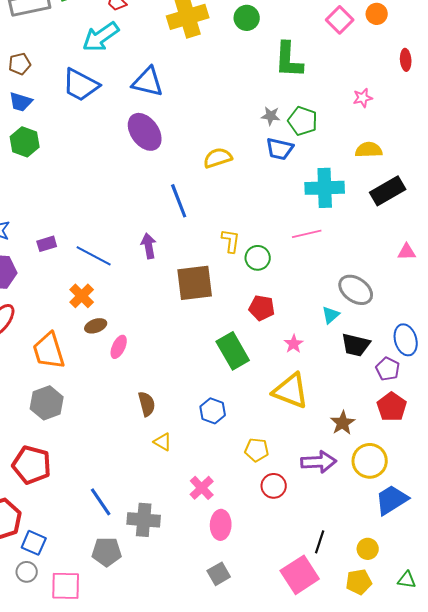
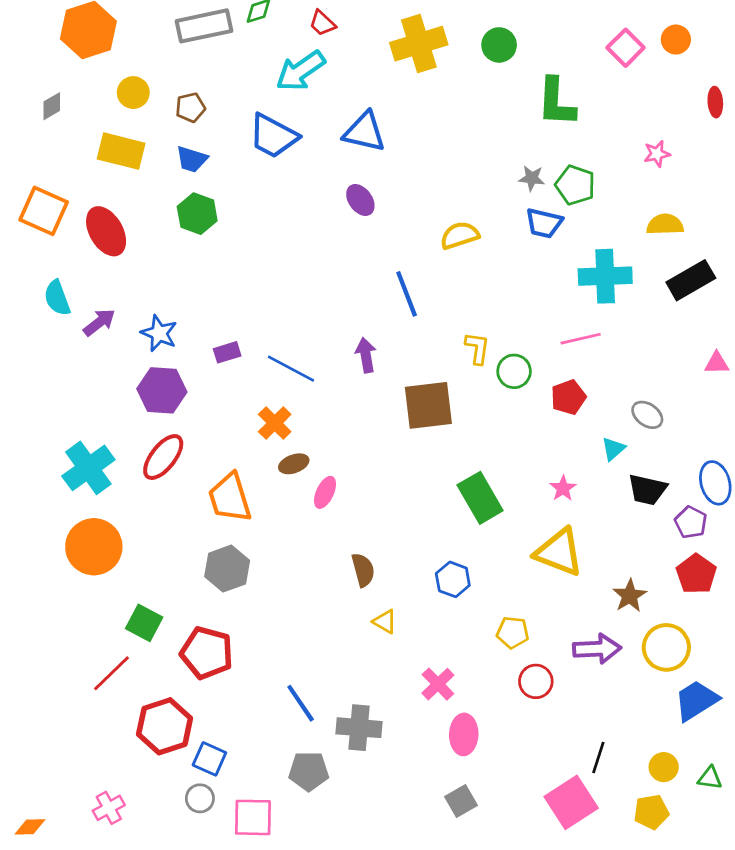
purple ellipse: (145, 132) -> (360, 200), size x0.6
gray ellipse: (356, 290) -> (647, 415), size x0.7
red pentagon: (262, 308) -> (568, 397), moved, turned -30
green triangle: (407, 580) -> (710, 778), moved

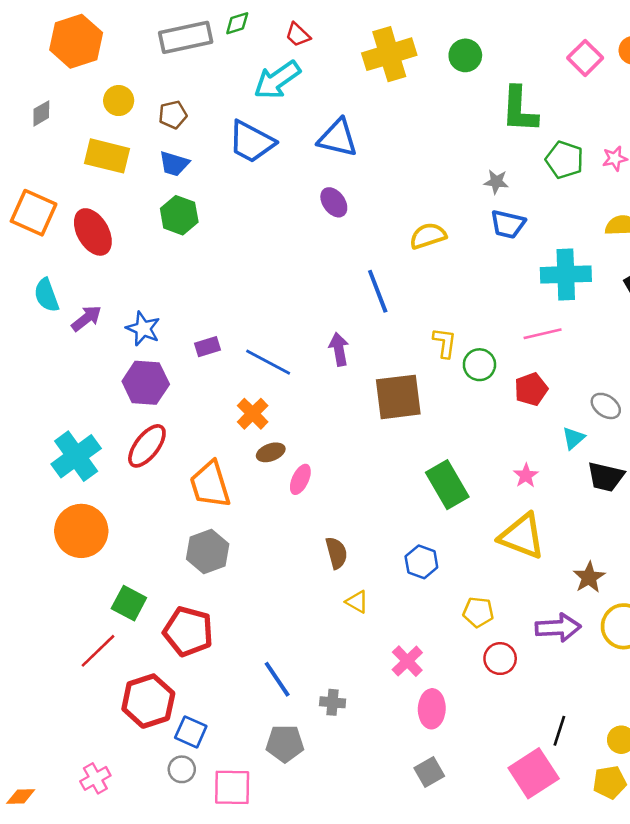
green pentagon: (575, 185) -> (565, 160), moved
gray cross: (359, 728) -> (333, 702), size x0.6

